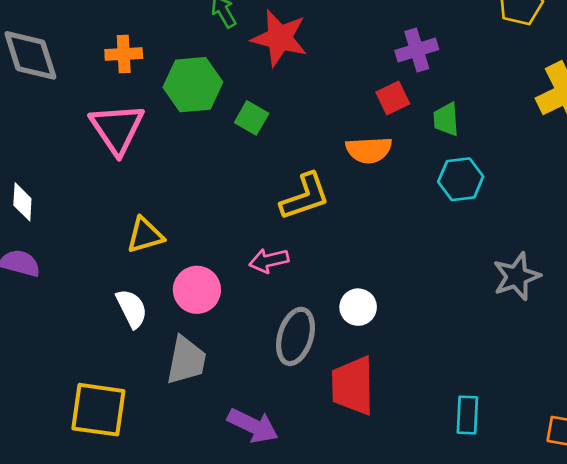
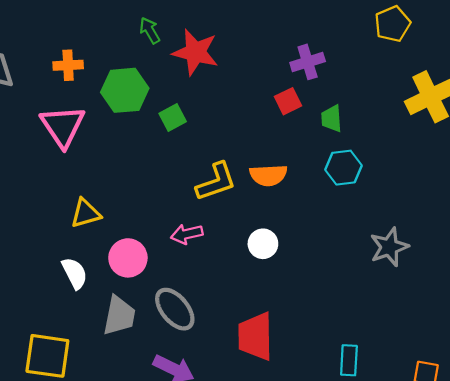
green square: (252, 118) -> (173, 118), turned 32
orange semicircle: (369, 150) -> (268, 175), moved
white circle: (358, 307) -> (263, 244), moved
gray ellipse: (296, 336) -> (175, 309), moved, turned -57

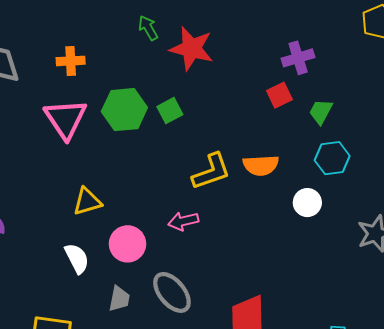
green hexagon: (125, 90) -> (124, 110), moved
green trapezoid: (332, 119) -> (321, 112), turned 32
white circle: (263, 244) -> (307, 203), moved
gray trapezoid: (119, 316) -> (119, 299), size x0.7

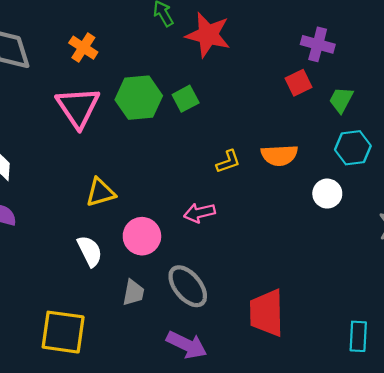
purple cross: (298, 58) -> (318, 44), turned 32
orange cross: (71, 61) -> (83, 48), turned 36
yellow L-shape: (211, 172) -> (228, 162), size x0.6

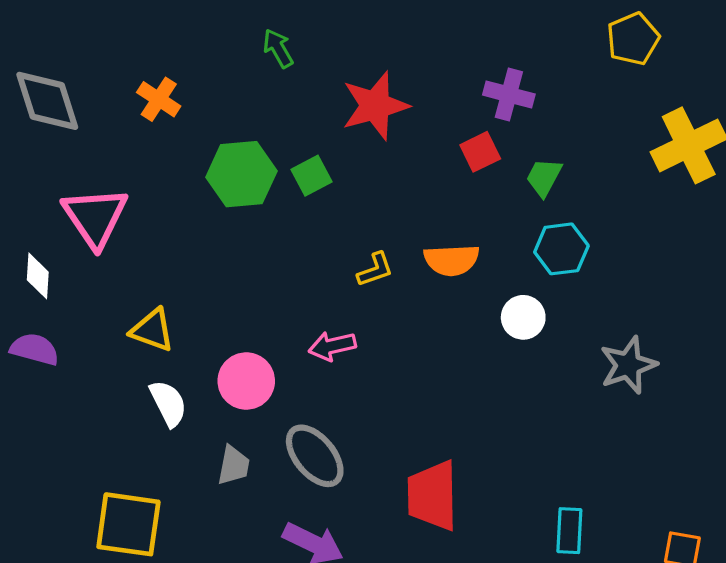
red star: (208, 35) -> (375, 106), moved, turned -30
pink triangle: (78, 107) -> (95, 217), moved
yellow triangle: (100, 192) -> (152, 330), moved, turned 36

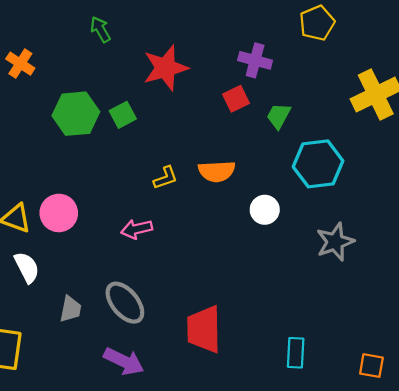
yellow pentagon: (633, 39) -> (317, 23), moved
cyan hexagon: (561, 249) -> (318, 164), moved, size x1.4
pink circle: (246, 381) -> (59, 213), moved

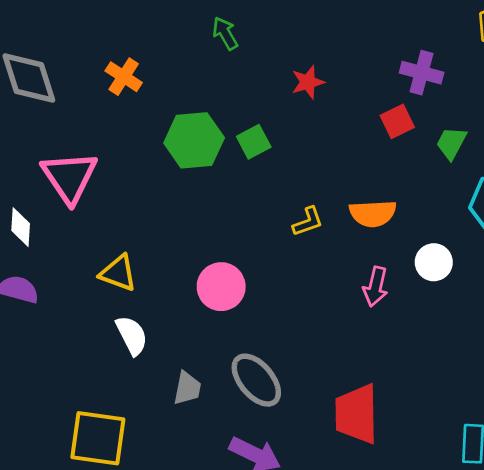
red star: (165, 68) -> (308, 82), size x0.6
pink circle: (59, 213) -> (221, 287), moved
pink arrow: (137, 229) -> (376, 287), moved, turned -64

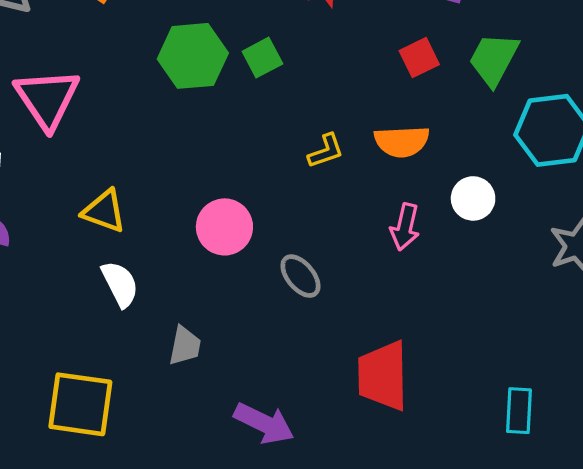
red square: (397, 121) -> (419, 58), moved
green trapezoid: (451, 143) -> (494, 59), size x1.4
gray ellipse: (256, 380) -> (300, 276), moved, size x0.7

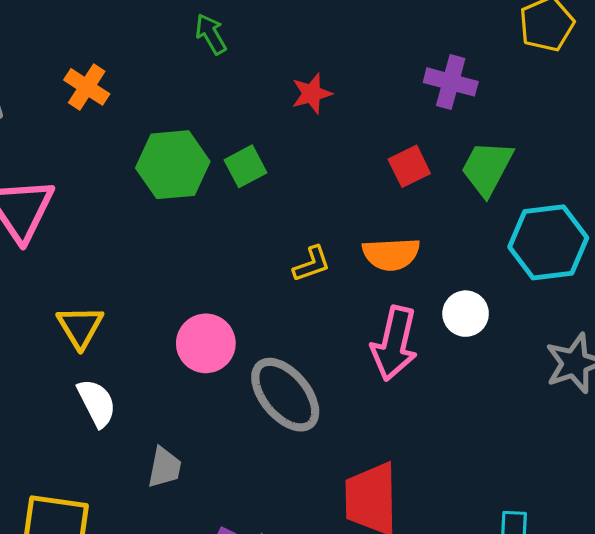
yellow triangle: (104, 211) -> (80, 327), turned 39
pink arrow: (405, 227) -> (394, 343), size x1.5
gray ellipse: (300, 276) -> (285, 395), size x1.6

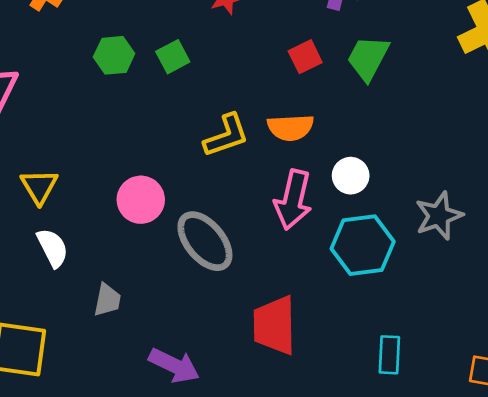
green hexagon: (173, 165) -> (114, 55), size x0.7
cyan hexagon: (548, 242) -> (363, 245), moved
yellow L-shape: (312, 264) -> (226, 136), size x1.5

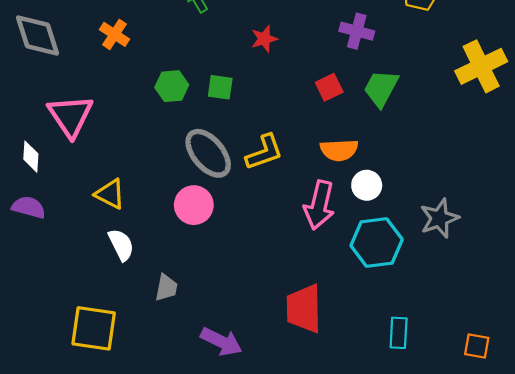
green square: (173, 57) -> (220, 87), turned 36
orange semicircle: (290, 128) -> (339, 150), moved
yellow triangle: (39, 186) -> (110, 194), turned -32
gray ellipse: (205, 241) -> (208, 153), moved

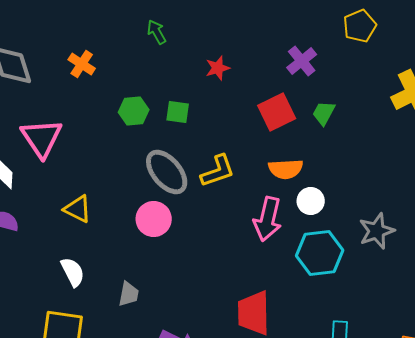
purple cross: (357, 31) -> (302, 61), turned 36
red square: (329, 87) -> (277, 112), size x1.5
green trapezoid: (381, 88) -> (324, 113), size x0.7
white semicircle: (121, 245) -> (73, 272), moved

